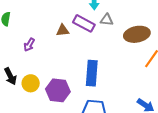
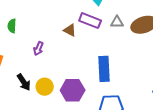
gray triangle: (107, 20) -> (117, 22), moved
brown triangle: (63, 30) -> (70, 30), turned 40

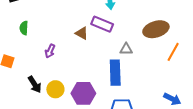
gray triangle: (117, 22) -> (126, 49), moved

